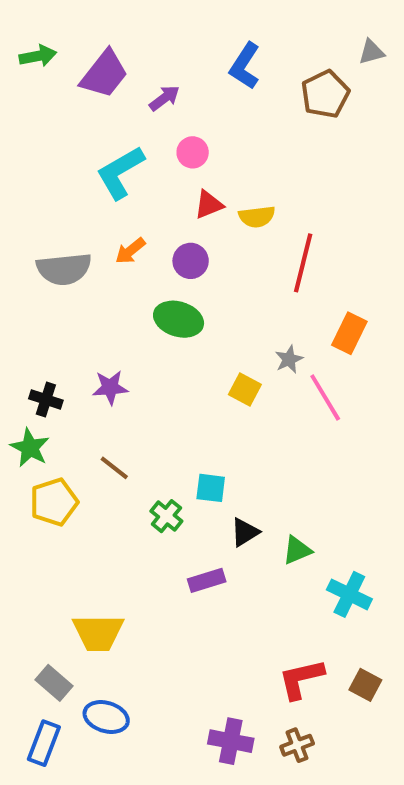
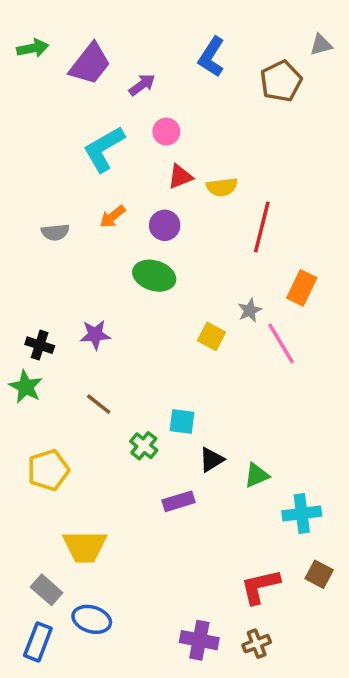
gray semicircle: (64, 269) -> (55, 232), size x0.6
yellow pentagon: (54, 502) -> (48, 470), moved
cyan cross: (349, 594) -> (302, 513), turned -33
brown square: (365, 685) -> (319, 574), moved

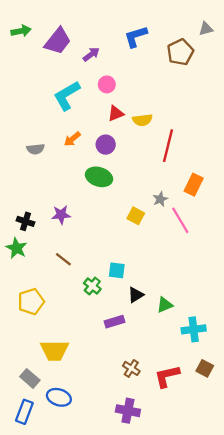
blue L-shape: (211, 57) -> (136, 37), turned 40
brown cross: (257, 644) -> (131, 368), moved, turned -36

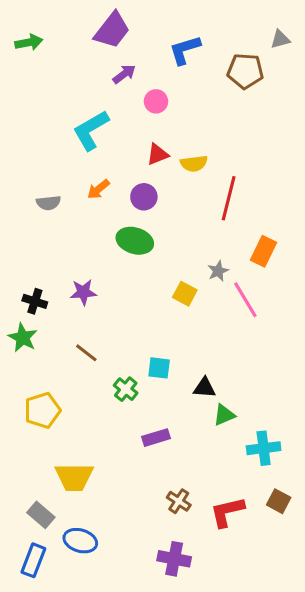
purple trapezoid: (58, 41) -> (112, 30), moved
brown pentagon: (180, 52) -> (245, 71), turned 30
pink circle: (107, 84) -> (156, 101), moved
black triangle: (136, 295) -> (204, 388), moved, turned 36

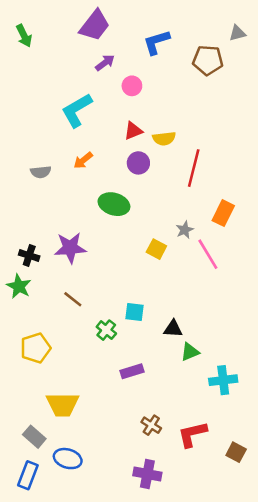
green arrow: (29, 42) -> (24, 36), turned 75
purple circle: (144, 197) -> (138, 163), moved
purple star: (83, 292) -> (70, 248), size x1.4
brown square: (279, 501) -> (236, 452), moved

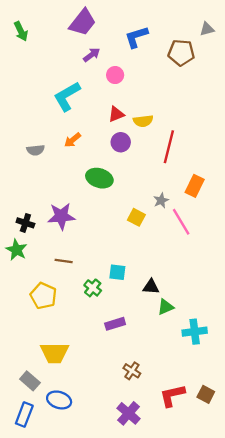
brown line: (73, 299) -> (64, 261), turned -30
yellow pentagon: (36, 348) -> (43, 296), moved, turned -30
red L-shape: (192, 434) -> (172, 395), moved
purple cross: (147, 474) -> (129, 413), turned 30

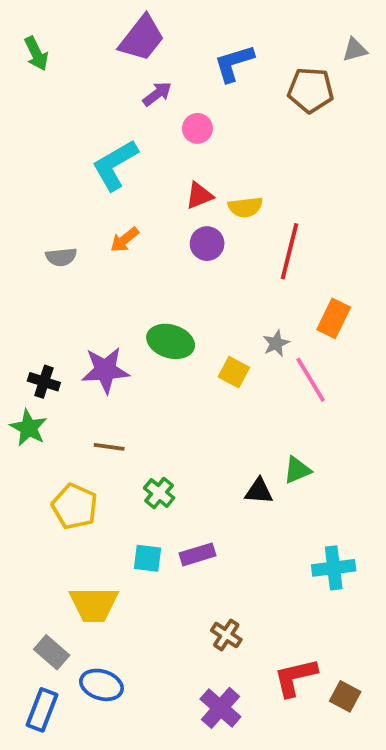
green ellipse: (99, 178) -> (171, 341), moved
cyan square: (117, 272) -> (148, 558), moved
green triangle: (166, 307) -> (297, 470), moved
brown square: (206, 394) -> (345, 696), moved

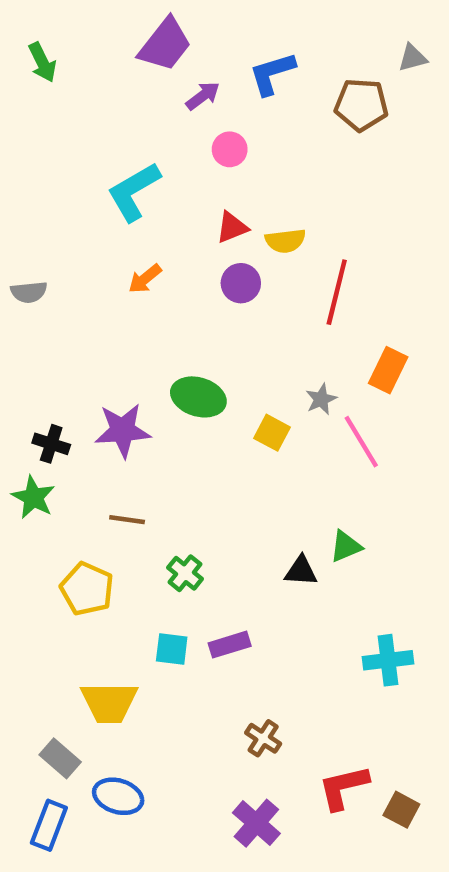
purple arrow: (157, 94) -> (203, 96), moved
gray semicircle: (61, 257) -> (29, 292), moved

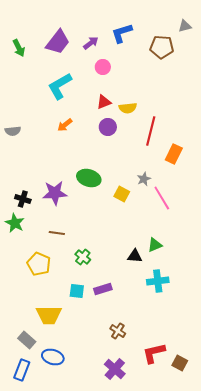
purple trapezoid: (165, 44) -> (58, 42), moved
green arrow: (42, 62) -> (19, 48), moved
orange rectangle: (388, 370) -> (174, 154), moved
cyan cross: (388, 660) -> (158, 281), moved

